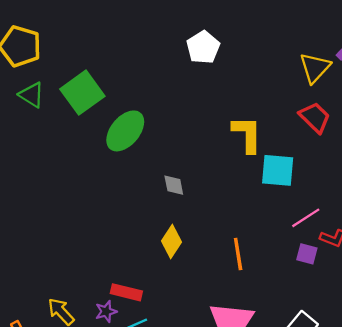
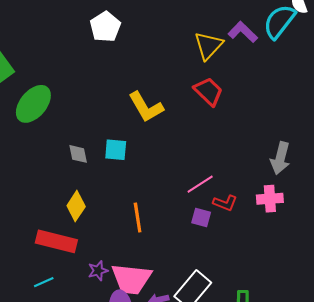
yellow L-shape: (247, 134) -> (146, 107), turned 150
cyan square: (278, 170) -> (116, 150), moved, size x0.7
red rectangle: (126, 292) -> (56, 241), moved, size x1.4
purple star: (106, 311) -> (98, 271), moved

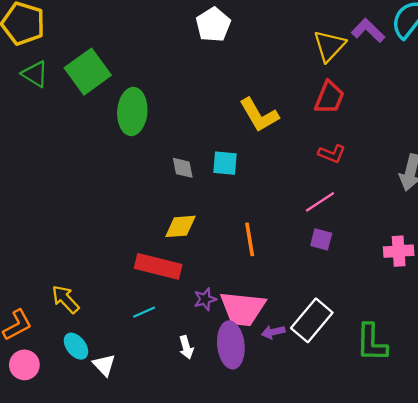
red trapezoid: (208, 91) -> (329, 97), turned 68
green ellipse: (33, 104) -> (132, 111), turned -36
pink cross: (270, 199) -> (399, 251), moved
red L-shape: (225, 203) -> (332, 154), moved
yellow diamond: (76, 206) -> (180, 226), turned 52

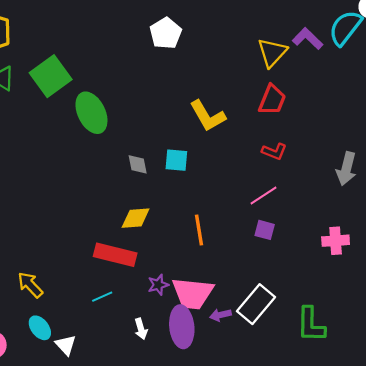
green ellipse: (132, 111) -> (91, 113), turned -30

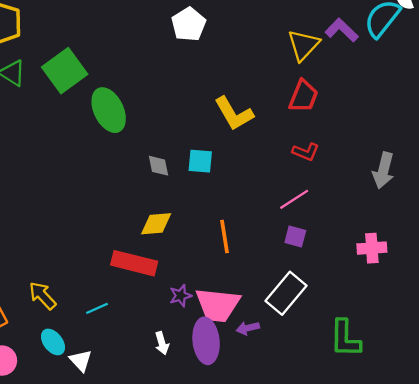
cyan line: (102, 297) -> (97, 308), moved
white rectangle: (256, 304) -> (286, 293), moved

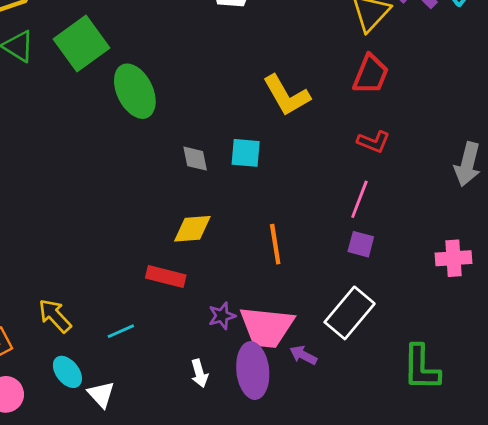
pink line: (294, 199) -> (359, 199), turned -36
red rectangle: (134, 263) -> (166, 276), size x0.7
purple arrow: (248, 328) -> (303, 355), turned 40

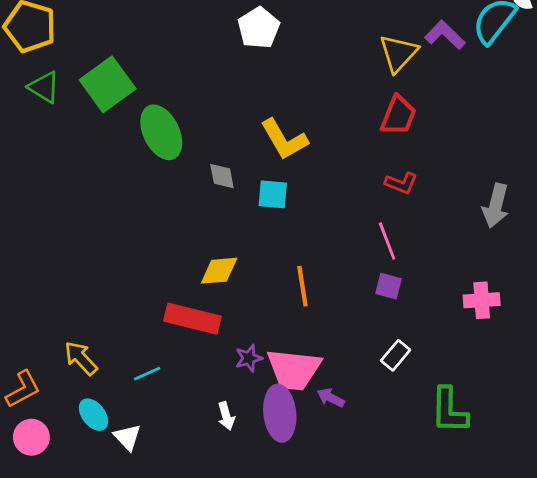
yellow L-shape: (286, 95) -> (284, 139), moved
gray diamond: (195, 159) -> (222, 176), moved
pink line: (359, 199) -> (387, 241), turned -42
red rectangle: (166, 276) -> (192, 319), size x1.4
white rectangle: (350, 313) -> (396, 355), moved, size x0.6

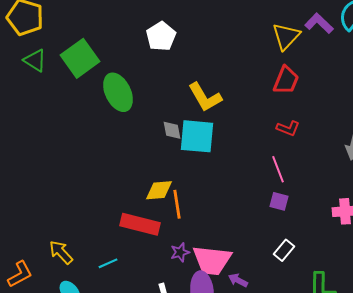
white pentagon: (259, 28) -> (161, 36), moved
gray diamond: (222, 176) -> (172, 130), moved
cyan square: (273, 194) -> (197, 136), size x1.6
orange line: (302, 286) -> (177, 204), moved

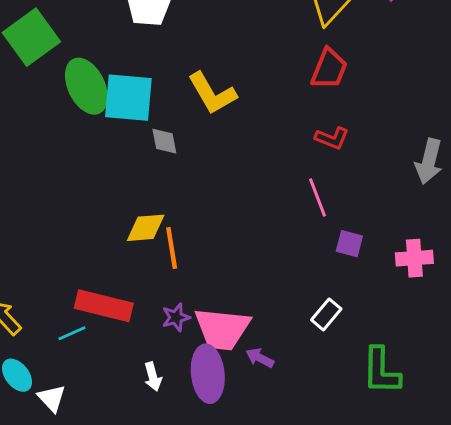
cyan square: (197, 136) -> (128, 98), moved
purple square: (279, 201) -> (349, 244), moved
red rectangle: (140, 224) -> (104, 306), moved

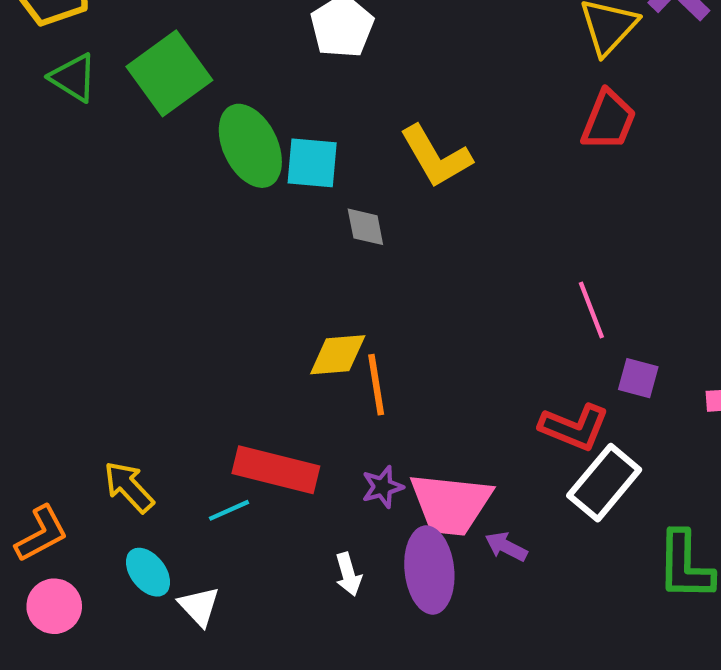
cyan square: (128, 98) -> (312, 163), size x0.7
red L-shape: (332, 138) -> (574, 427), moved, size x1.4
white rectangle: (326, 314) -> (604, 483), size x1.6

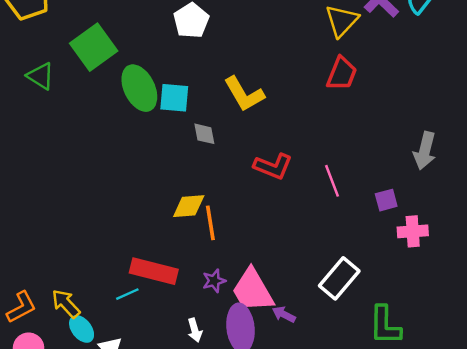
green triangle: (73, 78) -> (41, 76), moved
purple square: (638, 378) -> (386, 200), moved, turned -30
red L-shape: (574, 427) -> (273, 166), moved
yellow arrow: (129, 487) -> (66, 304), moved
pink trapezoid: (451, 504) -> (253, 290), turned 54

